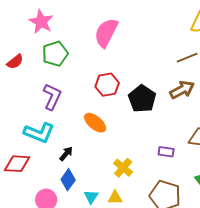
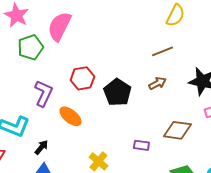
pink semicircle: (106, 33) -> (59, 26), moved
brown arrow: (182, 90) -> (157, 83), size x0.7
purple L-shape: (52, 97) -> (43, 93), moved

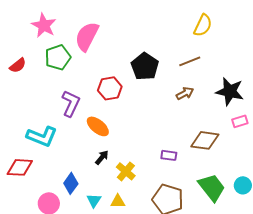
black pentagon: (117, 92) -> (145, 66), moved
black arrow: (41, 147) -> (102, 157), moved

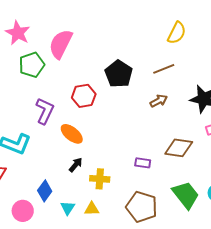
yellow cross: (126, 171) -> (100, 179), turned -36

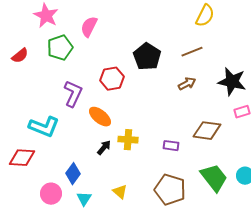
pink semicircle: (61, 44) -> (89, 27), size x0.7
yellow cross: (100, 179) -> (128, 140), moved
cyan triangle: (68, 208) -> (84, 199), moved
yellow triangle: (92, 209) -> (120, 192), turned 42

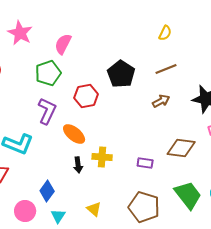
yellow semicircle: (205, 16) -> (165, 33), moved, size x0.7
green pentagon: (60, 48) -> (48, 73), moved
black arrow: (104, 148) -> (78, 165), turned 133

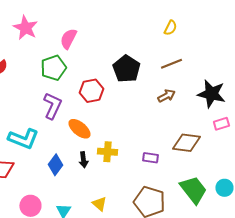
blue diamond: (47, 191) -> (55, 165), moved

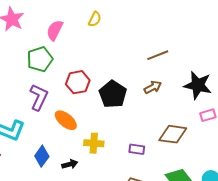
yellow semicircle: (170, 28) -> (95, 19), moved
black pentagon: (126, 69) -> (113, 94), moved
black arrow: (83, 160) -> (70, 164), moved, turned -98

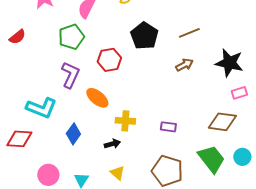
black pentagon: (113, 94) -> (144, 36), moved
brown diamond: (173, 134) -> (222, 122), moved
black arrow: (70, 164) -> (112, 144), moved

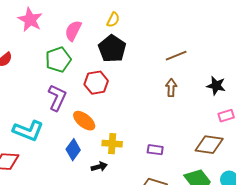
black pentagon: (144, 36) -> (112, 49), moved
black star: (229, 63) -> (216, 86), size x0.7
brown arrow: (184, 65) -> (171, 88), turned -60
blue diamond: (73, 134) -> (73, 150), moved

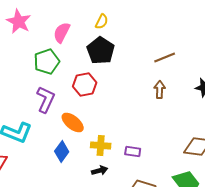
purple rectangle: (155, 150) -> (133, 152), moved
black arrow: (99, 167) -> (100, 170), moved

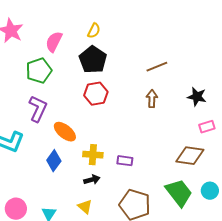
red hexagon: (85, 84) -> (96, 94), moved

